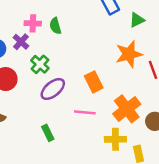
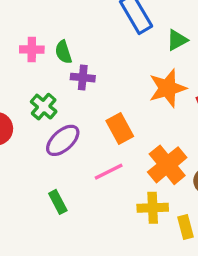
purple cross: (21, 42) -> (83, 78), moved, turned -35
pink line: (85, 112) -> (109, 172), turned -30

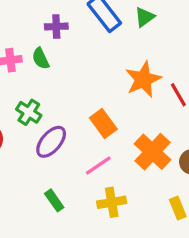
green triangle: (177, 40) -> (145, 17), moved
purple cross: (83, 78) -> (56, 27), moved
yellow cross: (153, 208) -> (112, 202), moved

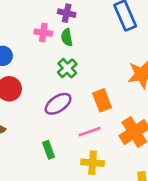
purple cross: (56, 27) -> (67, 13), moved
green cross: (29, 112) -> (67, 68), moved

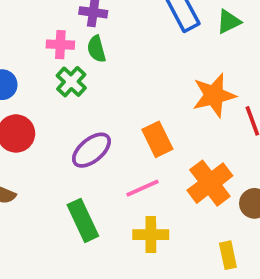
green cross: (67, 68) -> (71, 82), moved
green rectangle: (49, 150) -> (83, 220), size x1.5

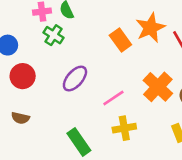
orange rectangle: (157, 139) -> (120, 40), moved
green rectangle: (83, 220) -> (79, 142), moved

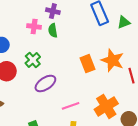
orange star: (150, 28) -> (113, 60), turned 30
green cross: (54, 35) -> (33, 60), moved

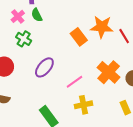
pink cross: (34, 26) -> (18, 16), turned -32
green cross: (33, 60) -> (24, 39), moved

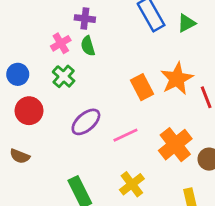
orange star: (102, 27) -> (177, 79), turned 30
pink line: (75, 82) -> (125, 135), moved
yellow cross: (84, 105) -> (132, 184), turned -36

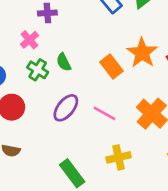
green semicircle: (88, 46) -> (64, 62), moved
pink line: (125, 135) -> (104, 113), turned 65
yellow cross: (132, 184) -> (119, 157), turned 35

